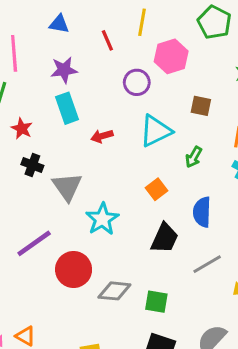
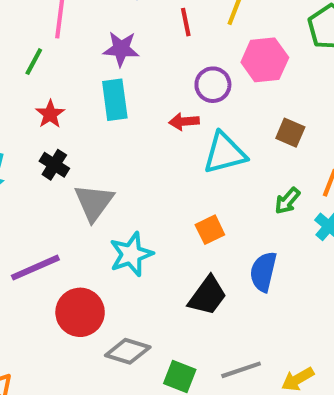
red arrow: (102, 136) -> (184, 122), moved
green arrow: (194, 157) -> (287, 201), moved
gray line: (207, 264) -> (241, 370), moved

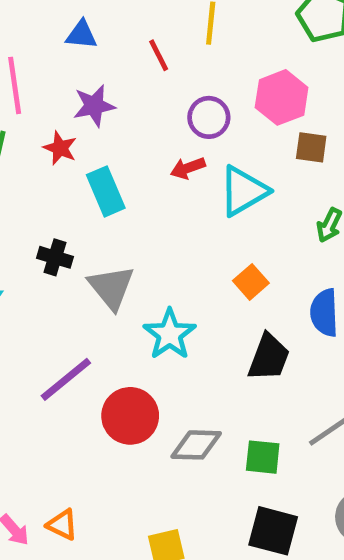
pink hexagon: (265, 60) -> (282, 97), moved
cyan rectangle: (115, 100) -> (106, 191), moved
red star: (50, 114) -> (60, 148), moved

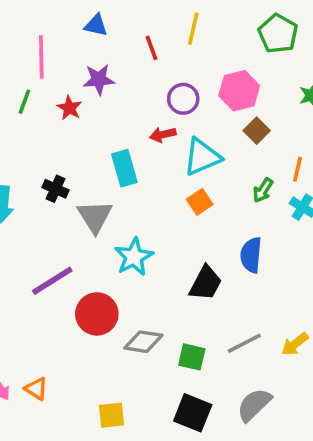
brown square: (311, 147) -> (257, 131), turned 30
cyan rectangle: (106, 191) -> (124, 168), moved
orange square: (251, 282) -> (200, 202), moved

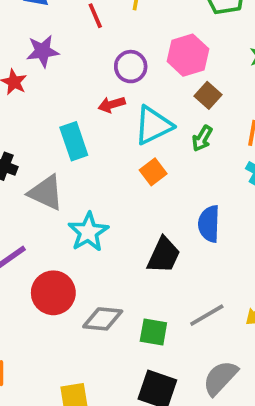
green arrow: (263, 190) -> (202, 138), moved
gray triangle: (95, 216) -> (46, 193), turned -30

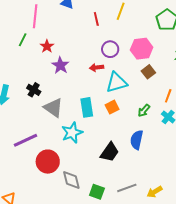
purple star: (43, 51) -> (60, 65), moved, turned 30
green arrow: (202, 138) -> (144, 111), moved
cyan rectangle: (74, 141) -> (87, 107), moved
gray diamond: (103, 319) -> (71, 180), turned 60

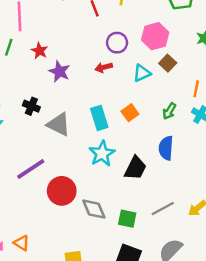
cyan triangle: (117, 82) -> (142, 73), moved, size x0.7
cyan star: (72, 133) -> (102, 154), moved

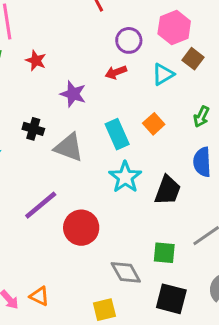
purple star: (59, 71) -> (73, 94), moved
gray diamond: (94, 209) -> (126, 272), moved

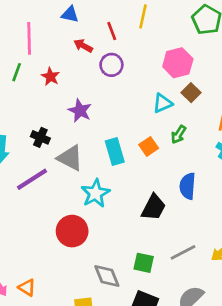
purple circle: (129, 40) -> (111, 65), moved
red arrow: (116, 72) -> (83, 46), moved, turned 42
green arrow: (201, 117) -> (179, 135), moved
cyan star: (125, 177) -> (95, 193), moved
purple line: (41, 205) -> (32, 179), moved

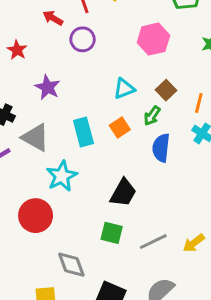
brown square: (191, 93) -> (166, 90), moved
cyan triangle: (163, 103) -> (124, 89), moved
blue semicircle: (188, 186) -> (161, 148), moved
green square: (144, 263) -> (112, 233), moved

